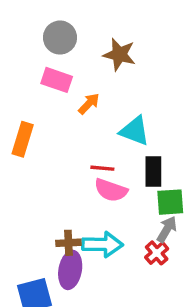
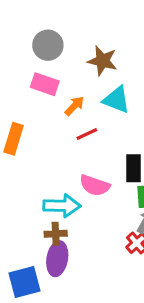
cyan triangle: (135, 131) -> (116, 100), moved
red line: (102, 168) -> (87, 134), moved, turned -30
cyan arrow: (102, 245) -> (62, 206), moved

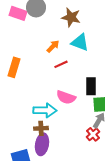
pink rectangle: (45, 84) -> (18, 13), moved

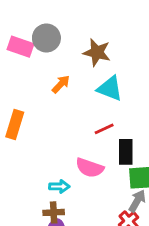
orange arrow: (53, 46) -> (61, 84), moved
red line: (61, 64) -> (104, 129), moved
cyan arrow: (45, 110) -> (59, 186), size x0.6

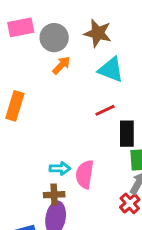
gray circle: (46, 38) -> (54, 38), moved
pink rectangle: (20, 47) -> (21, 27), turned -30
pink semicircle: (90, 168) -> (85, 174), moved, turned 80

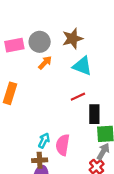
pink rectangle: (21, 27) -> (14, 45), moved
brown star: (98, 33) -> (72, 39), turned -30
cyan arrow: (60, 168) -> (44, 141), turned -64

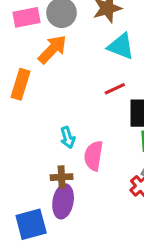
orange arrow: (45, 63) -> (52, 49), moved, size x1.5
cyan arrow: (44, 141) -> (68, 138), moved, turned 136

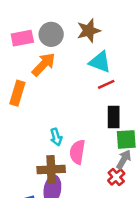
red line: (115, 89) -> (106, 84), moved
brown cross: (62, 177) -> (51, 169), size x1.5

